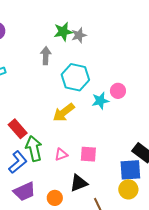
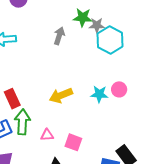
cyan hexagon: (75, 77) -> (110, 40), moved

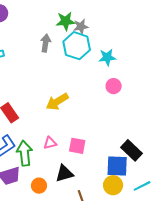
cyan hexagon: (110, 40) -> (77, 46), moved
cyan star: (99, 94) -> (107, 57), moved
green arrow: (22, 122) -> (24, 153), moved

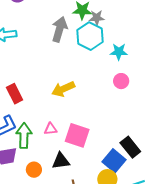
gray arrow: (46, 43) -> (59, 29), size x1.4
pink square: (77, 146) -> (77, 135), size x1.4
blue square: (117, 166) -> (114, 161), turned 30

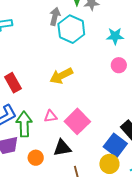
gray arrow: (59, 29) -> (55, 16), size x0.7
cyan hexagon: (90, 36) -> (71, 29), moved
pink square: (77, 135) -> (77, 121), turned 30

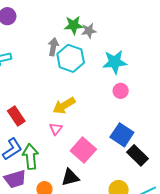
cyan star: (115, 36) -> (115, 62), size x1.4
pink triangle: (51, 116) -> (56, 129), moved, turned -40
blue square: (115, 145) -> (122, 135), moved

